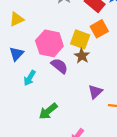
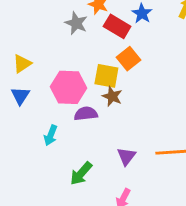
blue triangle: (16, 54) -> (20, 96), moved
purple semicircle: (59, 66) -> (86, 114), turned -36
purple triangle: (95, 92) -> (126, 156), moved

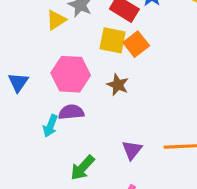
yellow triangle: (22, 64) -> (56, 20), moved
yellow square: (106, 76) -> (113, 40), moved
purple semicircle: (86, 114) -> (71, 112), moved

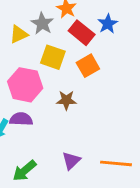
yellow square: (113, 40) -> (53, 57), moved
brown star: (118, 85) -> (66, 100), turned -30

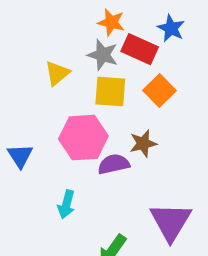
gray star: (42, 23) -> (103, 55), moved
purple semicircle: (21, 119) -> (114, 164), moved
purple triangle: (71, 161) -> (171, 222), size x1.6

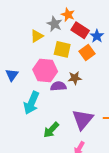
blue star: (171, 28) -> (97, 36), moved
gray star: (103, 55) -> (54, 24), moved
cyan arrow: (66, 204) -> (31, 103), size x1.6

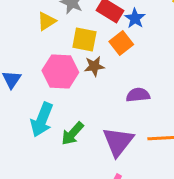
brown star: (75, 78) -> (94, 66), moved
purple semicircle: (58, 86) -> (138, 95), moved
green arrow: (51, 130) -> (73, 134), moved

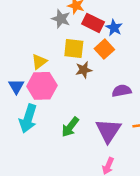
yellow triangle: (47, 21) -> (39, 62), moved
pink hexagon: (60, 71) -> (42, 86), moved
cyan arrow: (42, 120) -> (28, 119), moved

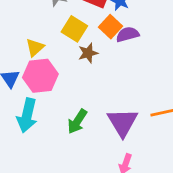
yellow square: (74, 49) -> (74, 29), turned 30
purple semicircle: (122, 91) -> (128, 34), moved

